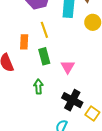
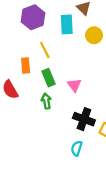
green arrow: (38, 87) -> (46, 101), moved

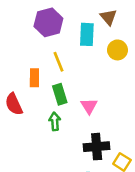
black cross: (84, 119) -> (97, 147), turned -30

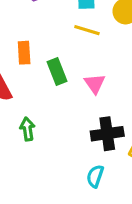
yellow line: (58, 62) -> (87, 30), moved, turned -48
green arrow: (55, 121) -> (27, 129), moved

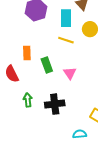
black cross: (107, 134) -> (55, 104), moved
cyan semicircle: (95, 176) -> (80, 134), moved, turned 64

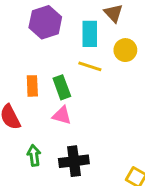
green rectangle: (47, 65) -> (62, 87), moved
pink triangle: (70, 73) -> (62, 115), moved, turned -40

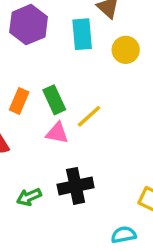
yellow line: (90, 66) -> (89, 116), moved, turned -55
orange rectangle: (32, 86) -> (19, 101), turned 30
green arrow: (34, 155) -> (29, 197), moved, turned -102

